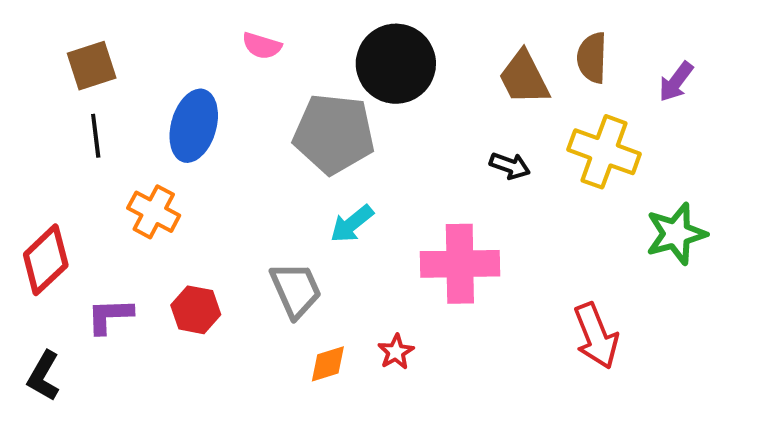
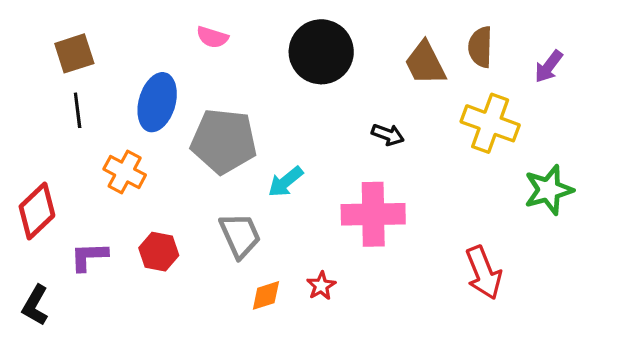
gray pentagon: (334, 134) -> (224, 141), moved
black arrow: (510, 166) -> (388, 135), moved

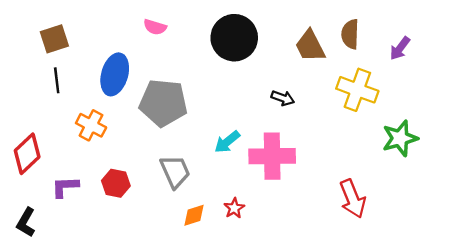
cyan arrow: (285, 182) -> (227, 142), moved

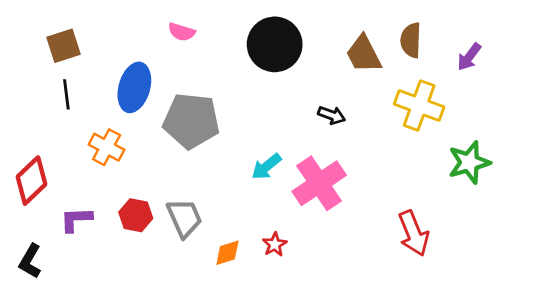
pink cross: (272, 156) -> (319, 183), turned -33
gray trapezoid: (175, 171) -> (184, 218), moved

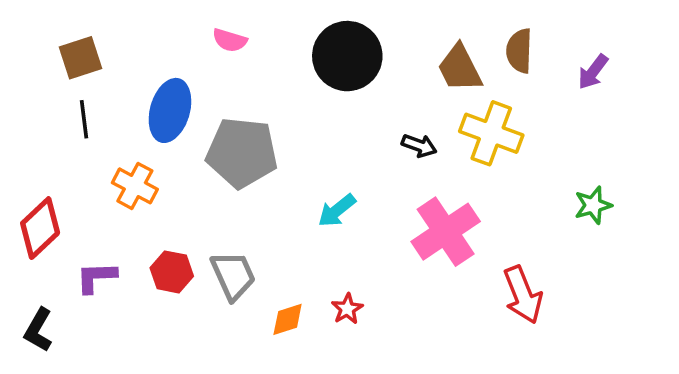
yellow cross: (419, 105) -> (491, 133), moved
green star: (469, 162) -> (593, 205), size x0.7
pink cross: (319, 183) -> (446, 232), moved

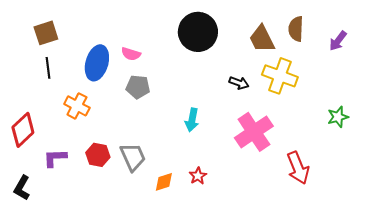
pink semicircle: (230, 40) -> (131, 54), moved
gray pentagon: (242, 153) -> (138, 87), size x0.6
cyan arrow: (337, 211) -> (192, 120), turned -40

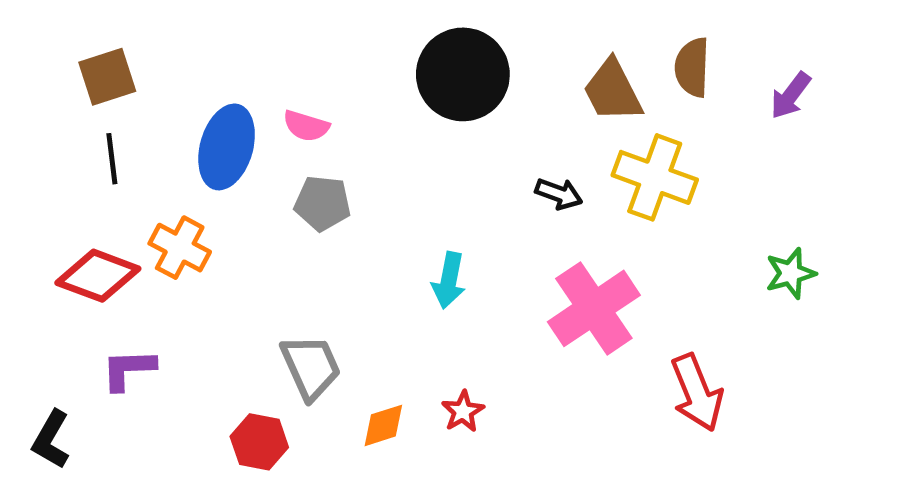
red diamond: (23, 130) -> (98, 276), moved, turned 64
red hexagon: (98, 155) -> (259, 442), moved

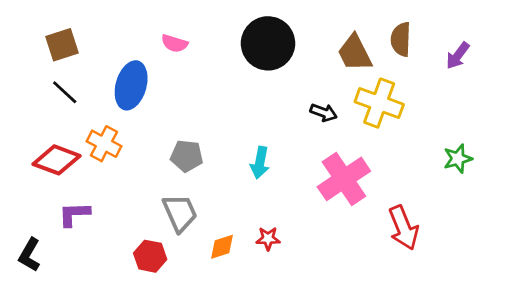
pink semicircle: (306, 126) -> (174, 43), moved
black line: (112, 159) -> (65, 92), turned -40
gray pentagon: (322, 203) -> (187, 156), moved
red star: (463, 411) -> (268, 239), turned 30

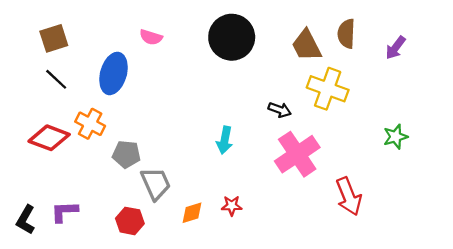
black arrow: (324, 113) -> (280, 110), moved
gray pentagon: (187, 156) -> (126, 154), moved
purple L-shape: (74, 214) -> (64, 212), moved

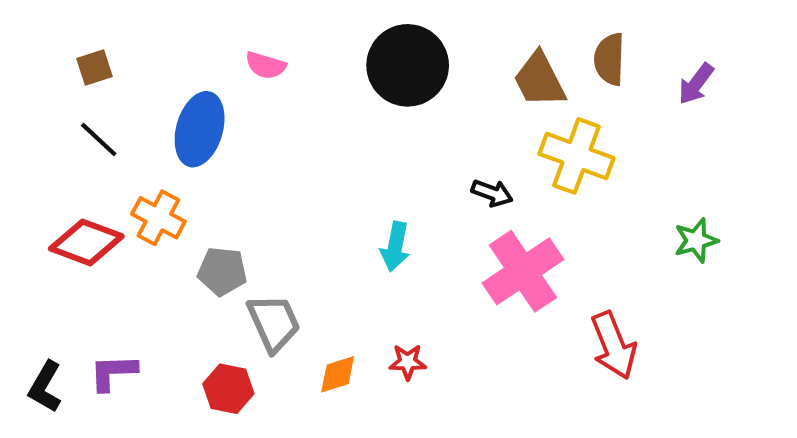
brown square: (54, 38) -> (95, 67), size x0.7

